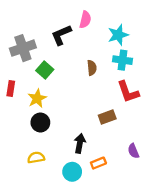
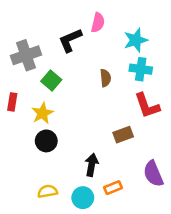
purple semicircle: (133, 151) -> (153, 174), size x1.5
yellow semicircle: (36, 158) -> (48, 191), moved

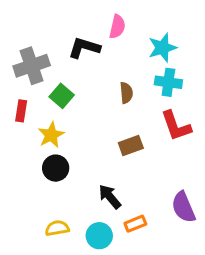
black L-shape: (70, 40) -> (84, 48), turned 40
red rectangle: (12, 102) -> (21, 111), moved
brown rectangle: (123, 135) -> (131, 145), moved
black arrow: (92, 165) -> (110, 197), turned -50

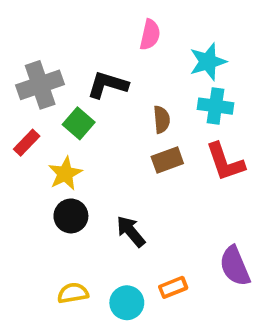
black L-shape: (84, 48) -> (108, 85), moved
red rectangle: (21, 111) -> (27, 143), turned 35
brown rectangle: (131, 145) -> (167, 160), moved
black arrow: (110, 197) -> (131, 231), moved

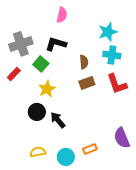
pink semicircle: (150, 35) -> (62, 15), moved
yellow star: (65, 174) -> (47, 89), moved
black arrow: (131, 231) -> (58, 120), moved

